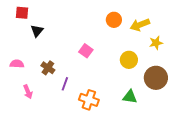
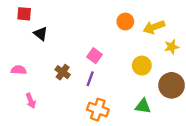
black triangle: (37, 31) -> (41, 34), turned -32
brown cross: (48, 68) -> (63, 72), moved
purple line: (65, 84) -> (90, 79), moved

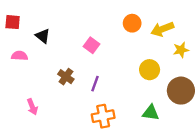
red square: (24, 14) -> (13, 22), moved
pink square: (95, 56) -> (91, 45), moved
pink semicircle: (19, 70) -> (20, 56), moved
orange cross: (98, 110) -> (103, 116), turned -30

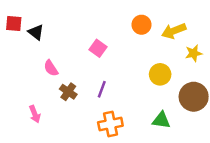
black triangle: (43, 36) -> (36, 32), moved
pink semicircle: (20, 56) -> (51, 68), moved, turned -126
brown cross: (66, 77) -> (68, 92), moved

